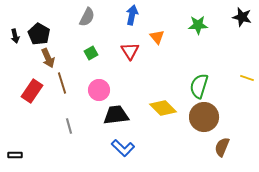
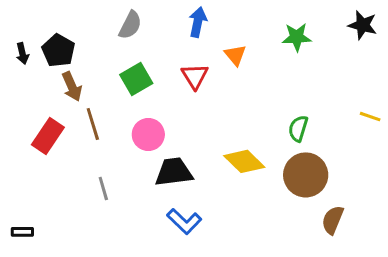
green square: (91, 53) -> (136, 79), size x1.5
green semicircle: (199, 86) -> (298, 128), size x0.7

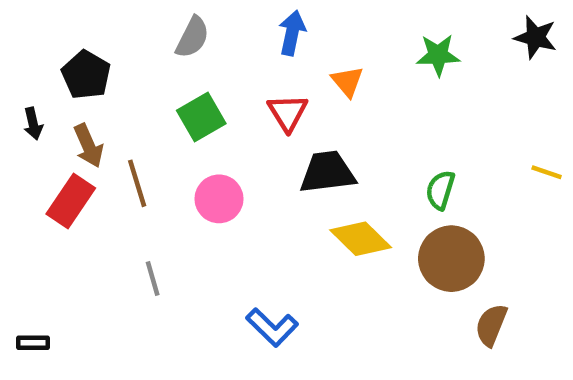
black arrow: (22, 54) -> (33, 124), moved
brown arrow: (72, 87) -> (88, 146), moved
black trapezoid: (174, 172) -> (327, 172), moved

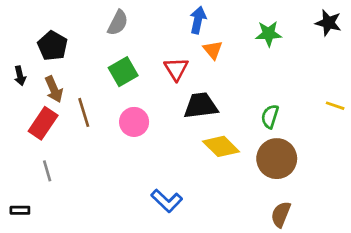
blue arrow: (292, 33) -> (198, 20), moved
gray line: (153, 279) -> (47, 171), moved
brown semicircle: (491, 325) -> (281, 214), moved

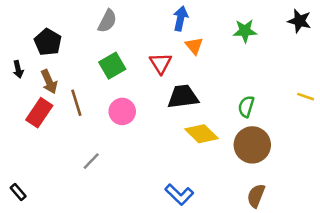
gray line: (47, 171) -> (91, 161), moved, turned 60
blue L-shape: (167, 201) -> (179, 194), moved
black rectangle: (20, 210) -> (18, 192), turned 49

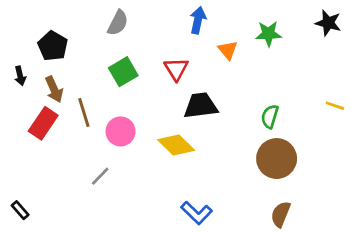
orange triangle: (194, 46) -> (228, 50), moved
pink circle: (122, 111) -> (121, 131), moved
yellow diamond: (202, 134) -> (176, 145), moved

